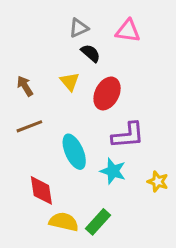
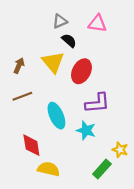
yellow triangle: (70, 82) -> (53, 62), size x1.5
brown arrow: (25, 86) -> (19, 66), turned 56
yellow star: (158, 182) -> (120, 150), moved
green rectangle: (98, 222) -> (102, 169), moved

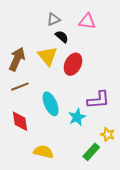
brown arrow: (19, 66) -> (17, 59), size x1.6
purple L-shape: (97, 103) -> (98, 100), moved
cyan star: (86, 130) -> (77, 117), turned 30
red diamond: (31, 145) -> (20, 121), moved

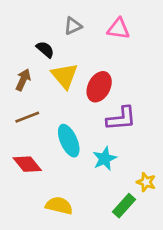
black semicircle: (62, 37) -> (45, 49), moved
brown arrow: (17, 59) -> (23, 80), size x0.7
purple L-shape: (98, 100) -> (121, 119), moved
red diamond: (20, 121) -> (27, 164), turned -30

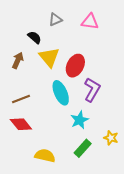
brown line: (27, 117) -> (21, 99), moved
purple L-shape: (121, 119) -> (92, 90), turned -55
cyan ellipse: (69, 141) -> (61, 93), moved
green rectangle: (124, 206) -> (83, 148), moved

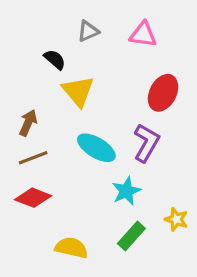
brown arrow: (18, 60) -> (28, 123), moved
red ellipse: (75, 66) -> (163, 93), moved
cyan ellipse: (61, 93) -> (96, 148), turned -35
red diamond: (21, 124) -> (33, 198), turned -30

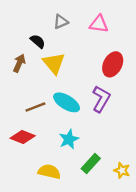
brown arrow: (28, 123) -> (19, 63), moved
brown line: (33, 158) -> (35, 107), moved
cyan star: (126, 191) -> (69, 139), moved
yellow star: (176, 219) -> (122, 170), moved

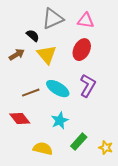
gray triangle: (61, 22) -> (53, 19), size x1.6
brown arrow: (19, 63) -> (17, 55), turned 35
red ellipse: (113, 64) -> (82, 50), moved
red diamond: (23, 137) -> (20, 119), turned 30

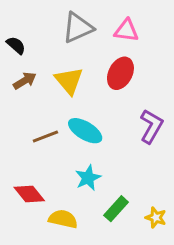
black semicircle: (33, 36) -> (16, 45), moved
purple L-shape: (88, 86) -> (151, 126), moved
red diamond: (20, 119) -> (29, 194), moved

